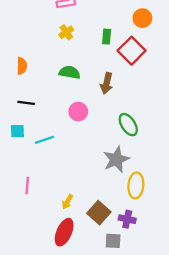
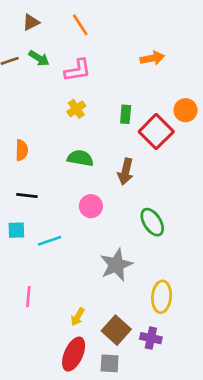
orange circle: (142, 18) -> (186, 110), moved
gray star: (116, 159) -> (116, 265), moved
gray square: (113, 241) -> (110, 363), moved

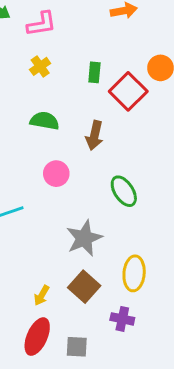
brown square: (116, 330) -> (84, 287), moved

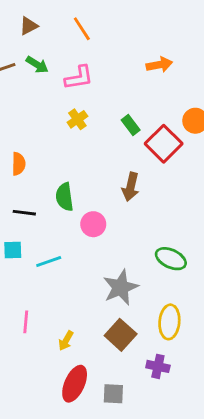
green rectangle: (94, 72) -> (131, 125), turned -42
green semicircle: (45, 121) -> (65, 197), moved, turned -108
green ellipse: (124, 191) -> (171, 259), moved, turned -32
yellow arrow: (42, 295) -> (66, 341), moved

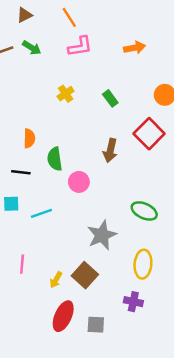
pink L-shape: (79, 78) -> (80, 46), moved
red square: (164, 144) -> (149, 134), moved
orange semicircle: (19, 164) -> (29, 138), moved
brown square: (121, 335) -> (85, 275), moved

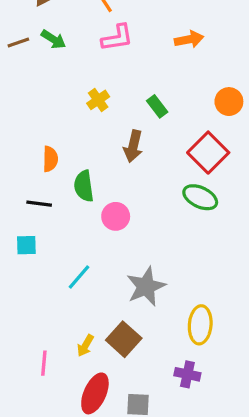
brown arrow: (110, 150) -> (133, 146), moved
green ellipse: (144, 211) -> (200, 197), moved
cyan line: (41, 213) -> (79, 277), moved, turned -30
pink line: (22, 264) -> (44, 363), moved

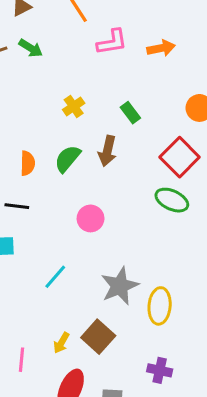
pink L-shape: (117, 38) -> (112, 42), moved
green semicircle: (84, 186) -> (68, 159), moved, turned 48
yellow ellipse: (200, 325) -> (160, 306), moved

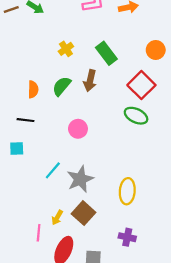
green rectangle: (130, 113) -> (106, 53), size x1.5
gray star: (120, 286) -> (80, 179), moved
pink line: (21, 360) -> (39, 233), moved

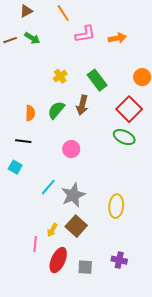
cyan square: (17, 148) -> (15, 167), turned 32
purple cross: (127, 237) -> (119, 260), moved

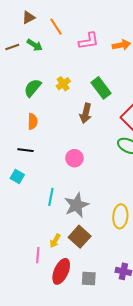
orange line: (63, 13) -> (56, 27), moved
green semicircle: (56, 110) -> (33, 88), moved
cyan line: (48, 187) -> (51, 197), turned -30

